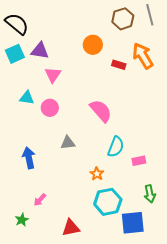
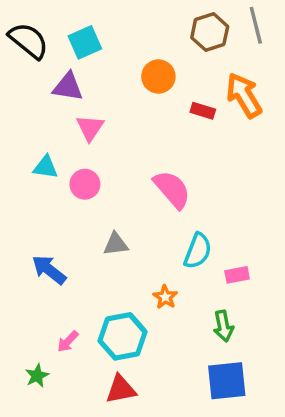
cyan square: (15, 54) -> (85, 42), moved
blue arrow: (29, 158) -> (49, 270), turned -40
green arrow: (150, 194) -> (223, 326), moved
cyan hexagon: (108, 202) -> (123, 336), moved

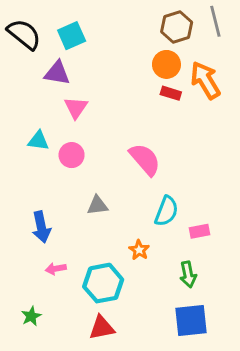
orange circle: (158, 77) -> (166, 64), moved
blue arrow: (49, 270) -> (41, 227), turned -140
pink arrow: (68, 341) -> (56, 269), moved, turned 36

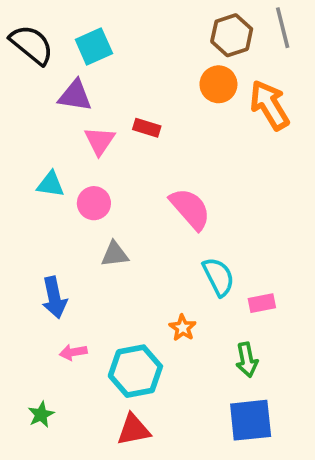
red rectangle: (171, 93) -> (147, 128), moved
gray triangle: (97, 205) -> (115, 254), moved
cyan semicircle: (166, 211) -> (218, 277), turned -48

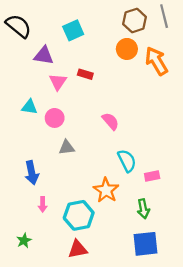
cyan square: (94, 47) -> (73, 30), moved
pink semicircle: (190, 209) -> (110, 121), size x0.7
orange star: (183, 328) -> (106, 190), size x1.6
pink arrow: (73, 352) -> (43, 204), turned -80

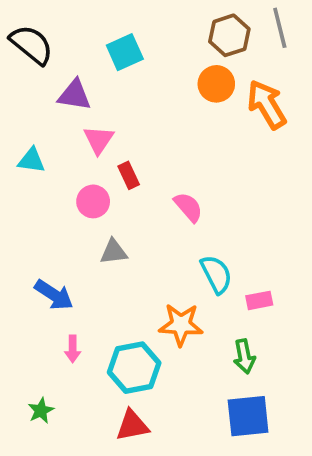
red rectangle: (85, 74) -> (129, 175), moved, turned 48
cyan triangle: (29, 107) -> (31, 160), moved
blue arrow: (32, 173) -> (54, 295), turned -45
orange star: (106, 190) -> (181, 325), turned -30

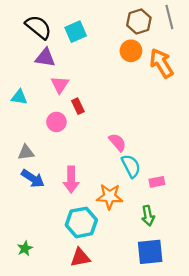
black semicircle: (31, 45) -> (38, 27), moved
pink semicircle: (188, 207) -> (117, 142), moved
gray triangle: (114, 252) -> (26, 152), moved
pink arrow: (73, 349) -> (71, 180), moved, size x1.6

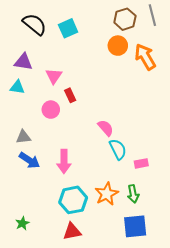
purple triangle: (45, 58) -> (23, 62), moved
orange star: (110, 196) -> (107, 194), moved, turned -30

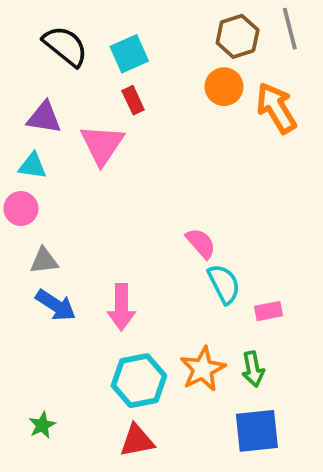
pink triangle: (54, 76) -> (102, 145), size x1.4
red rectangle: (70, 95) -> (133, 100), moved
pink circle: (51, 110) -> (21, 209), moved

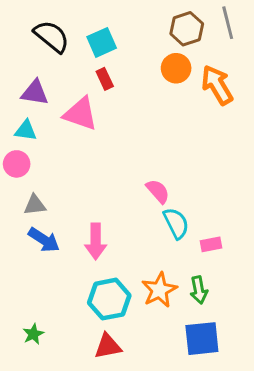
pink triangle: (102, 145) -> (80, 114), turned -45

